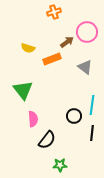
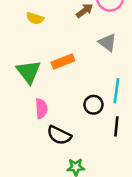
orange rectangle: (52, 59) -> (63, 61), moved
black semicircle: (47, 140) -> (59, 135), turned 78

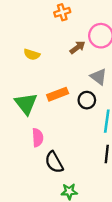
black circle: (93, 105) -> (87, 100), moved
black semicircle: (59, 135) -> (54, 162), turned 35

